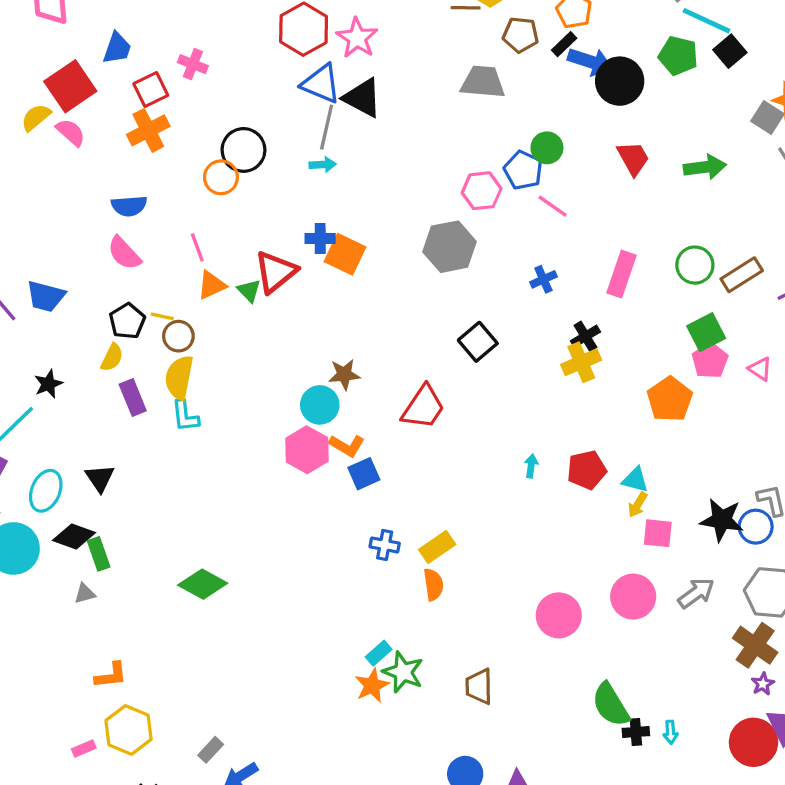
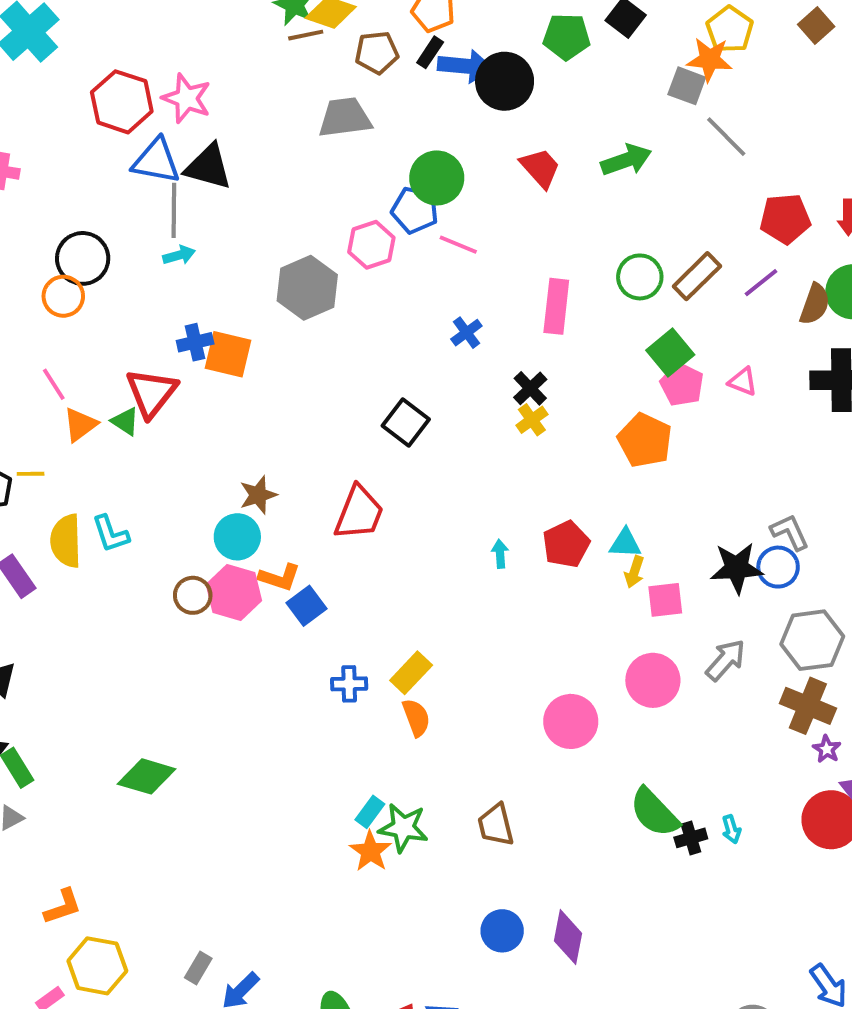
green circle: (547, 148) -> (437, 178), size x1.4
gray hexagon: (450, 247) -> (307, 288), moved
brown circle: (178, 336) -> (193, 595), moved
yellow cross: (581, 362) -> (532, 420), size x0.7
cyan L-shape: (185, 416) -> (111, 534), moved

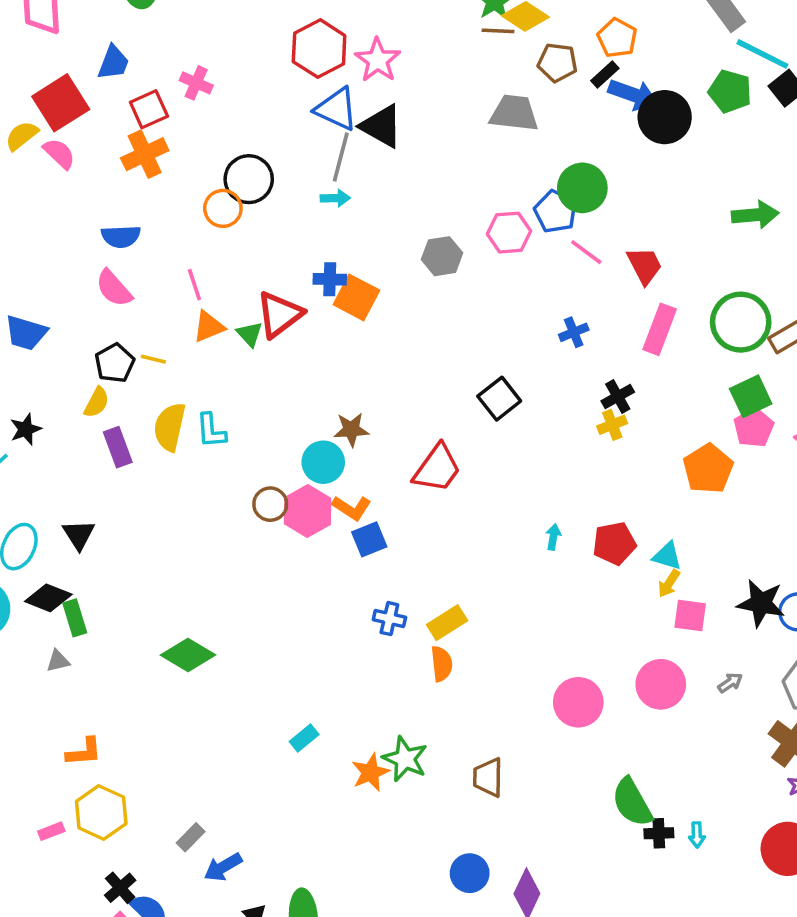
red trapezoid: (540, 168) -> (645, 265), moved
green circle: (640, 277) -> (741, 322), size x1.4
gray hexagon: (307, 288) -> (442, 256), size x0.7
gray arrow: (726, 660) -> (730, 683), size x0.6
cyan rectangle: (370, 812) -> (304, 738), moved

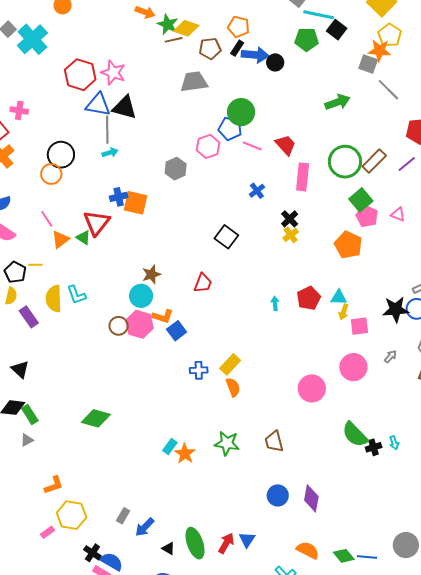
black circle: (665, 117) -> (275, 62), size x0.6
red trapezoid: (437, 468) -> (203, 283), size x0.7
orange star: (370, 772) -> (185, 454), moved

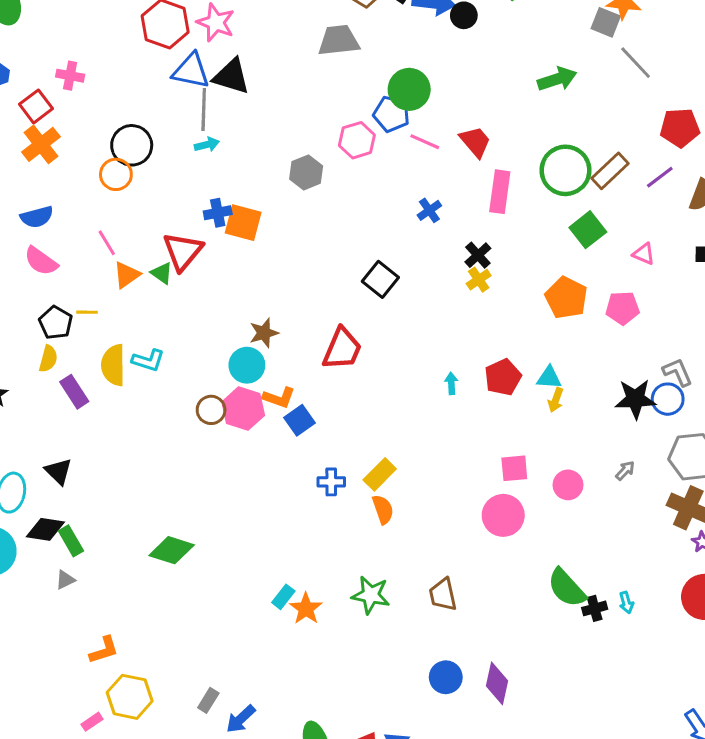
pink pentagon: (367, 216) -> (623, 308), moved, turned -30
red trapezoid: (203, 283) -> (342, 349), size x1.4
cyan L-shape: (76, 295) -> (148, 360), turned -55
pink square: (359, 326) -> (514, 468), moved
pink circle: (353, 367) -> (568, 485), size x0.7

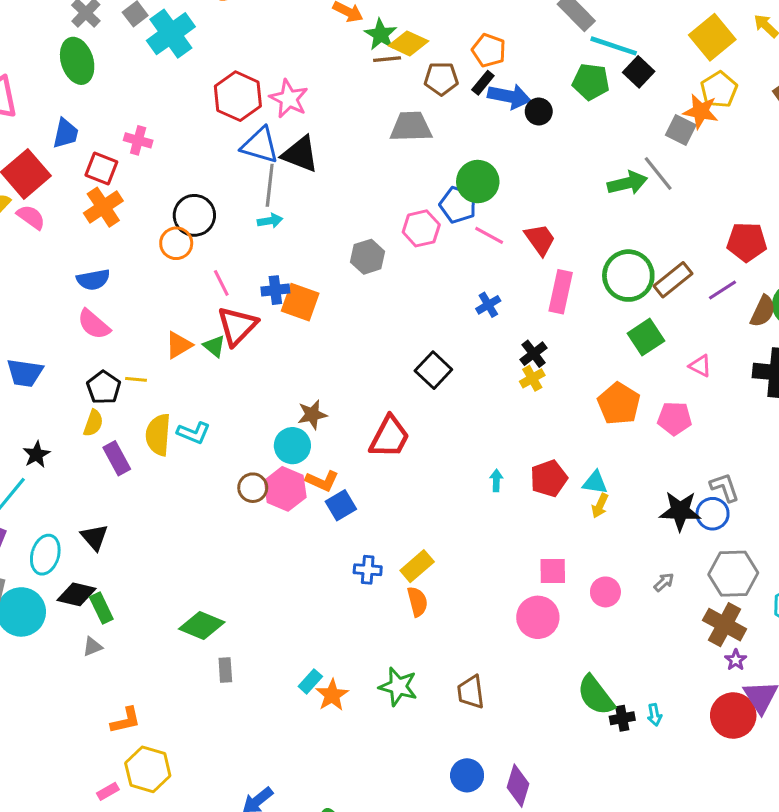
gray line: (636, 63) -> (658, 173), moved
red square: (36, 106) -> (101, 169), turned -36
pink line: (107, 243) -> (221, 283), moved
gray rectangle: (208, 700) -> (225, 670), moved, turned -40

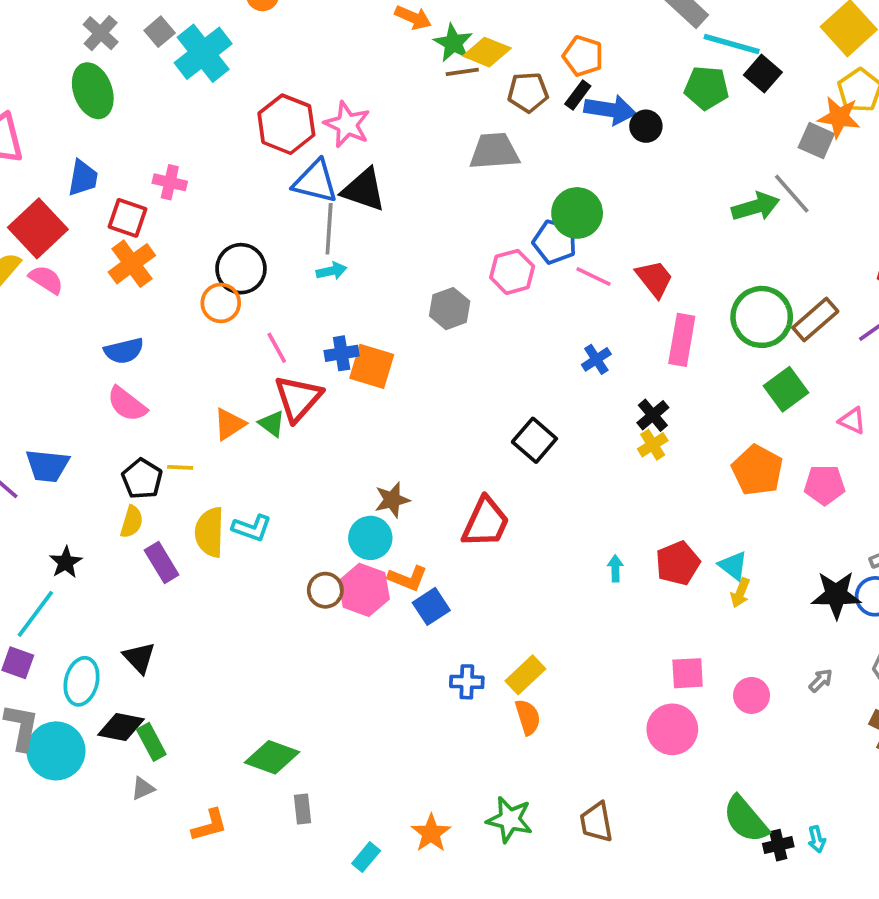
cyan triangle: (595, 483) -> (733, 566), turned 32
cyan rectangle: (310, 681) -> (366, 857), moved
orange L-shape: (126, 720) -> (209, 825), moved

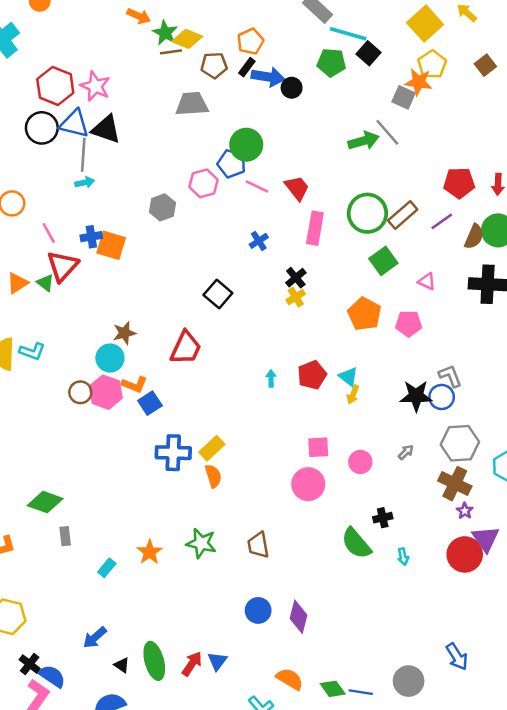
orange pentagon: (583, 56) -> (250, 41), turned 30
black circle: (241, 269) -> (42, 128), moved
blue cross: (467, 682) -> (173, 453), size x1.6
black cross: (778, 845) -> (383, 518), moved

